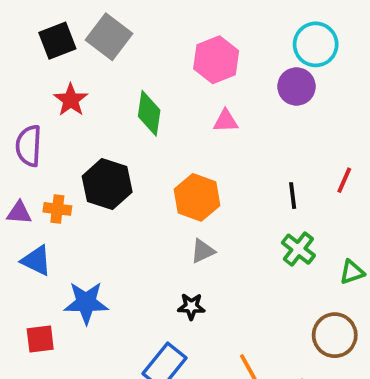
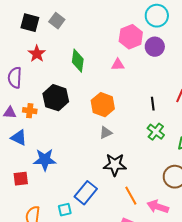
gray square: (109, 37) -> (57, 21), size x0.7
black square: (57, 41) -> (30, 23), turned 36
cyan circle: (316, 44) -> (157, 16), moved
pink hexagon: (216, 60) -> (131, 37), moved
black star: (191, 306) -> (115, 165), moved, size x1.6

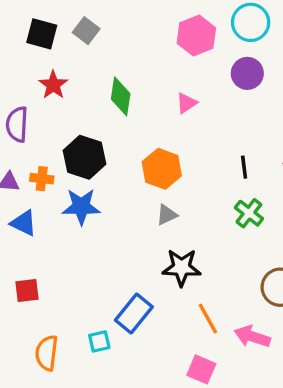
pink hexagon: (131, 37) -> (196, 36), moved
pink triangle: (118, 65) -> (186, 103), turned -32
blue star: (45, 160) -> (81, 207), moved

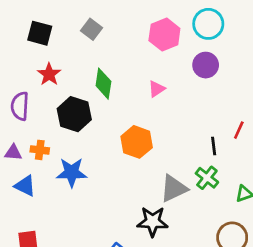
gray square: (86, 31) -> (92, 29), moved
black hexagon: (84, 157) -> (74, 114), moved
black line: (244, 167) -> (214, 146), moved
gray triangle: (167, 215) -> (174, 188), moved, size x1.6

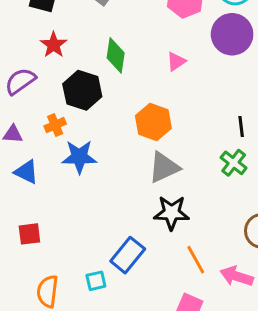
purple circle: (206, 65) -> (232, 34), size x1.4
purple semicircle: (20, 106) -> (20, 81), turned 52
orange cross: (40, 150) -> (55, 125), moved, turned -30
gray triangle: (174, 188) -> (164, 167), moved

